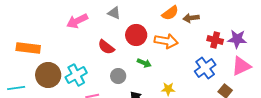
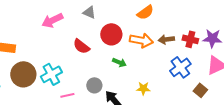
brown arrow: (191, 18) -> (166, 39), moved
gray circle: (118, 76) -> (94, 85), moved

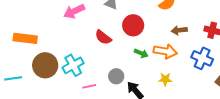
brown arrow: (166, 39) -> (179, 30), moved
orange arrow: (141, 40) -> (165, 51), moved
blue cross: (180, 67) -> (202, 58), turned -30

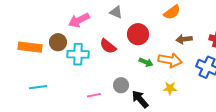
brown circle: (45, 65) -> (58, 42), moved, size x0.7
cyan cross: (73, 65) -> (78, 54), moved, turned 30
cyan line: (13, 78) -> (38, 87), moved

